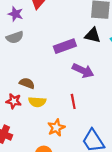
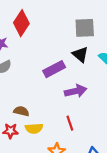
black triangle: (93, 35) -> (80, 54), turned 35
purple arrow: (83, 71) -> (76, 91), turned -30

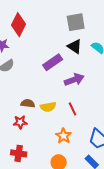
yellow semicircle: (34, 128) -> (48, 107), moved

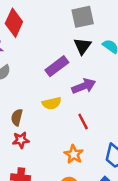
black triangle: (75, 46) -> (83, 46), turned 35
brown semicircle: (28, 103) -> (17, 117), moved, turned -80
yellow semicircle: (48, 107) -> (52, 103), moved

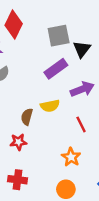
gray square: (83, 17) -> (59, 36), moved
brown semicircle: (17, 117) -> (27, 117), moved

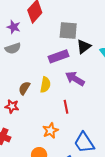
purple arrow: (82, 89) -> (75, 79), turned -144
yellow semicircle: (50, 106) -> (45, 85), turned -84

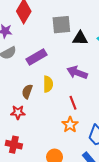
black triangle: (84, 47) -> (80, 38), turned 49
purple rectangle: (58, 56) -> (36, 57), moved
orange star: (51, 131) -> (70, 125), moved

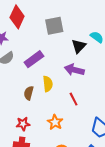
black triangle: (80, 38) -> (79, 46), moved, turned -42
red star: (18, 112) -> (23, 124), moved
orange star: (70, 125) -> (55, 122), moved

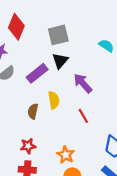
black triangle: (79, 46) -> (60, 61), moved
purple arrow: (74, 70) -> (83, 83), turned 36
orange star: (55, 122) -> (66, 155), moved

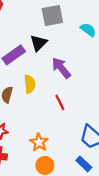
gray square: (58, 35) -> (52, 15), moved

